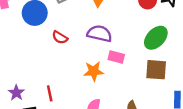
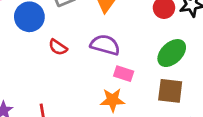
orange star: (94, 71) -> (113, 100), moved

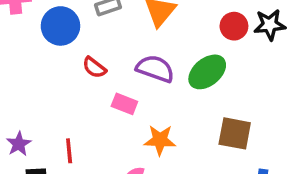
green ellipse: (172, 53) -> (207, 72), moved
pink rectangle: (124, 74) -> (124, 104), moved

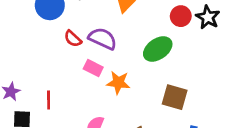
black star: (270, 25) -> (208, 17), turned 30
purple semicircle: (155, 69) -> (103, 39), moved
orange star: (160, 140) -> (118, 83), moved

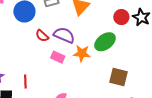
orange star: (118, 83) -> (82, 53), moved

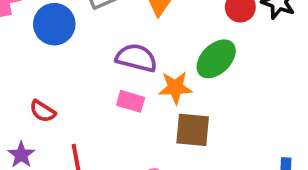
red semicircle: (42, 36) -> (43, 111), moved
brown square: (118, 77) -> (193, 130), moved

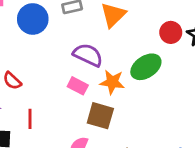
brown square: (193, 130) -> (100, 116), moved

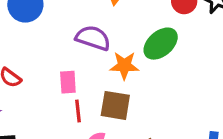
pink rectangle: (78, 86) -> (68, 82), moved, turned 66
red line: (30, 119) -> (78, 111), moved

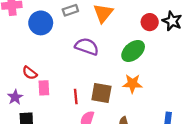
orange star: (124, 65) -> (132, 84), moved
pink rectangle: (68, 82) -> (44, 88), moved

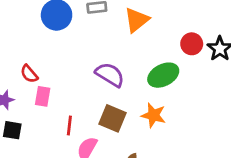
purple semicircle: (87, 47) -> (110, 75), moved
red line: (76, 96) -> (69, 125), moved

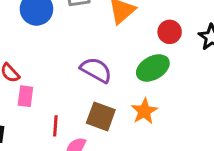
red circle: (192, 44) -> (170, 32), moved
orange star: (153, 115) -> (144, 111), turned 30

